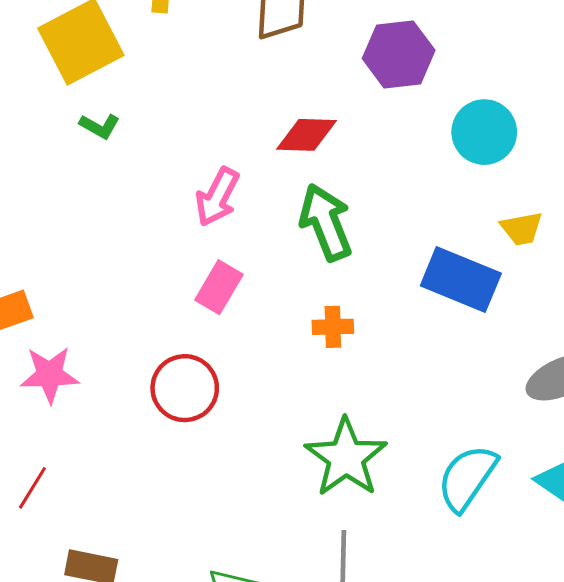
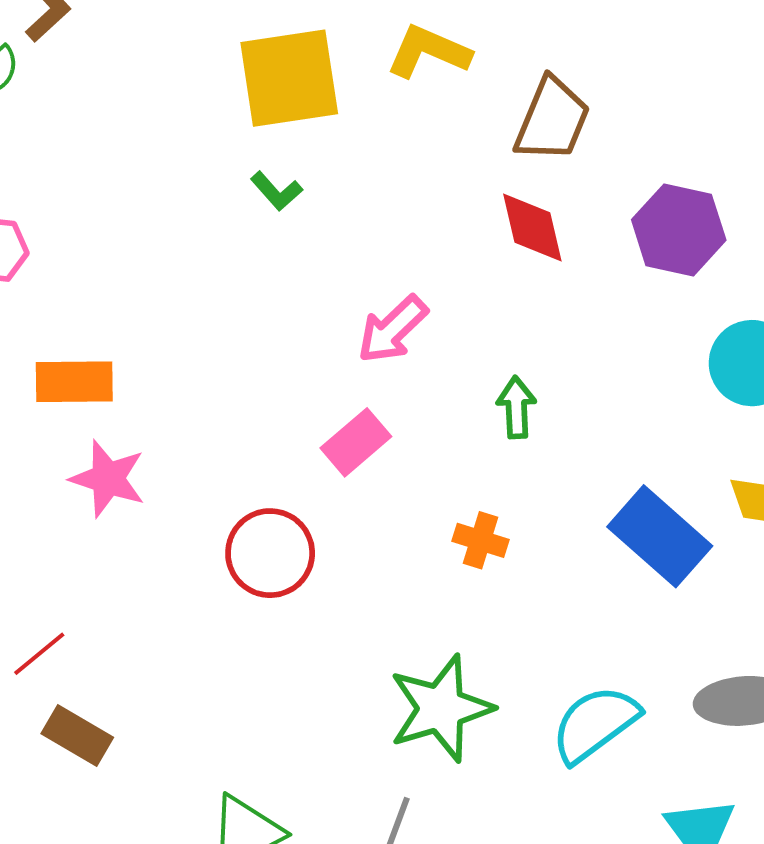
red diamond: (306, 135) -> (532, 227), moved, turned 56
green arrow: (326, 222) -> (516, 407), size x0.6
cyan semicircle: (467, 478) -> (595, 724), moved
red line: (32, 488) -> (39, 654), moved

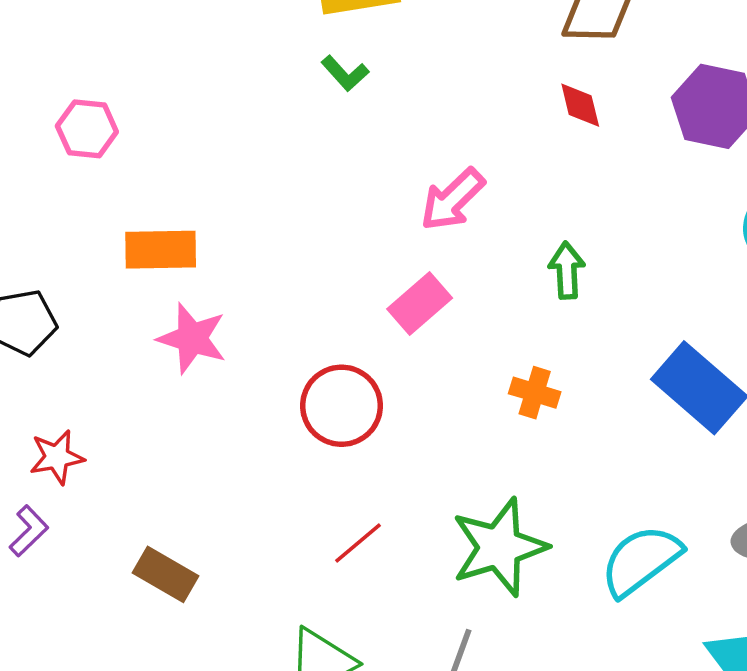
red diamond: (532, 227) -> (580, 105), size x0.7
red line: (39, 654) -> (358, 543), moved

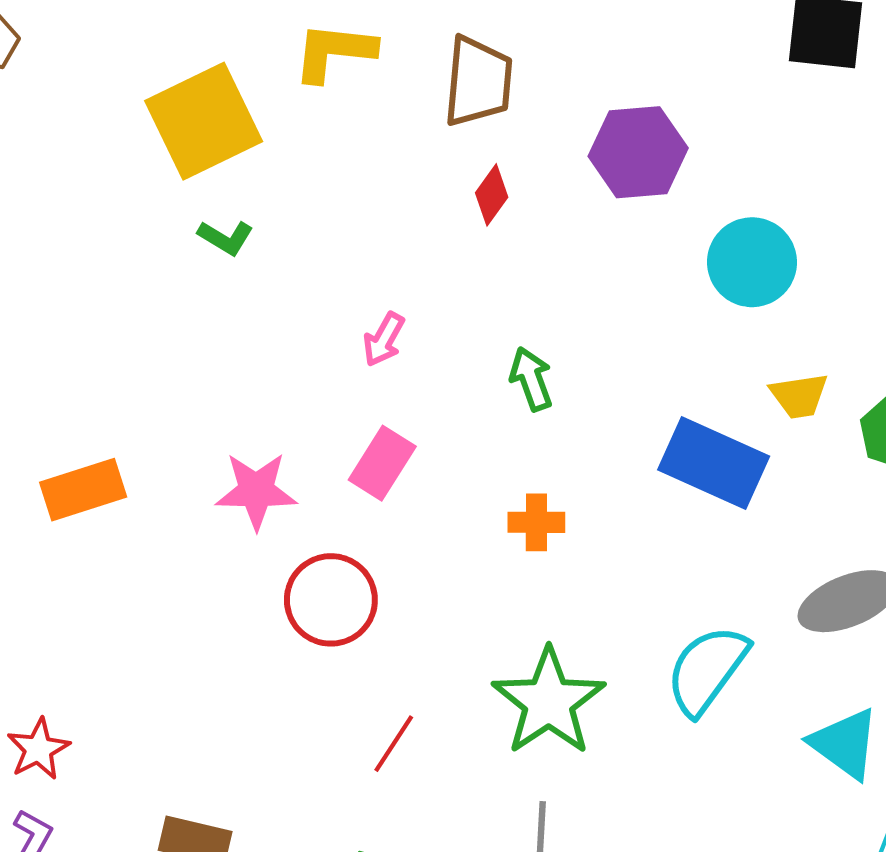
red diamond: (580, 105) -> (492, 195), turned 66
pink arrow: (452, 199) -> (384, 339), size x0.7
pink star: (192, 338) -> (256, 491), moved

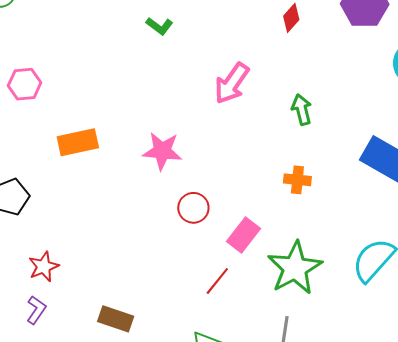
pink arrow: (384, 339) -> (232, 83), size x1.6
pink rectangle: (382, 463) -> (244, 235), moved
red circle: (331, 600) -> (193, 208), size x0.7

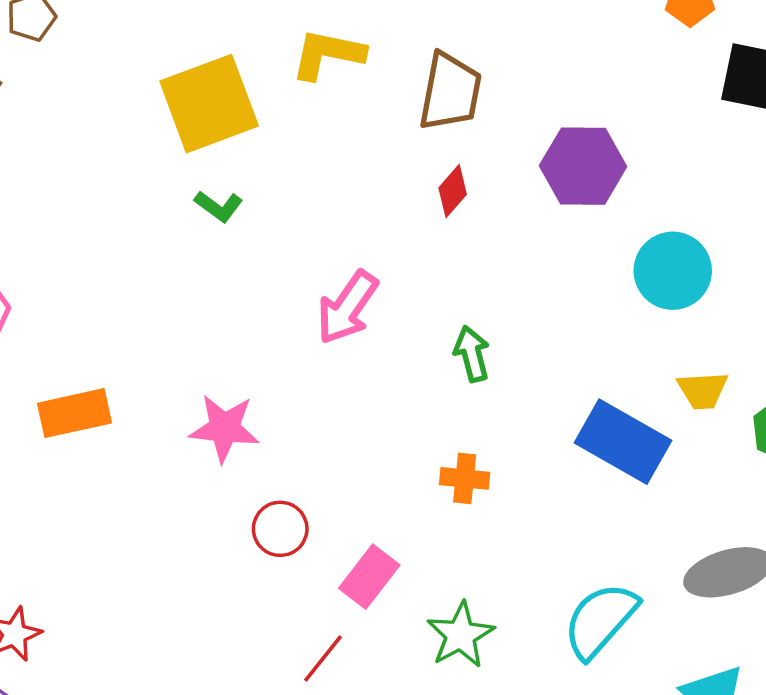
green star: (295, 268) -> (461, 635), size x0.7

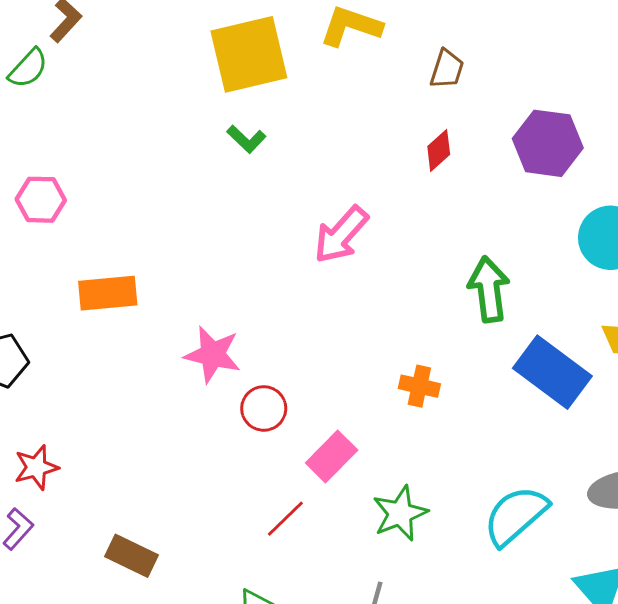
brown trapezoid: (450, 92) -> (447, 69), size x0.6
green arrow: (472, 354) -> (489, 289), moved, size x1.4
pink star: (224, 428) -> (213, 354), moved

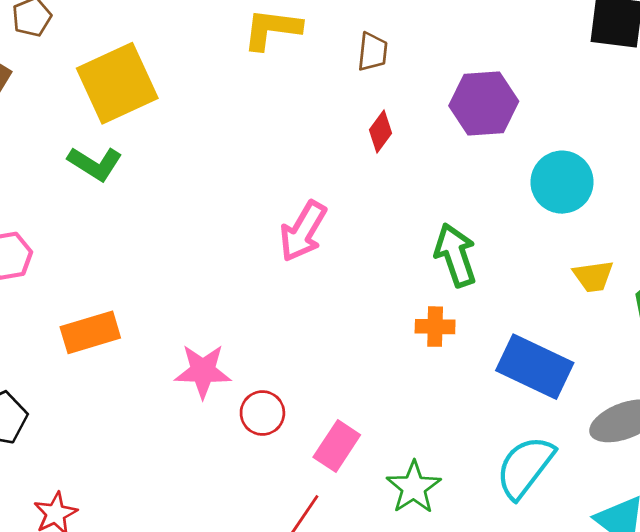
yellow square: (249, 54) -> (117, 83), moved
green L-shape: (246, 139) -> (95, 164), moved, size x1.4
blue rectangle: (552, 372) -> (535, 367), moved
orange cross: (419, 386) -> (435, 327), moved

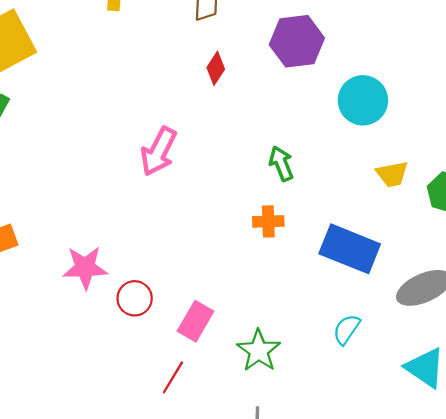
green arrow: (455, 255) -> (281, 163), size x0.7
cyan semicircle: (525, 467) -> (347, 329), size x0.6

